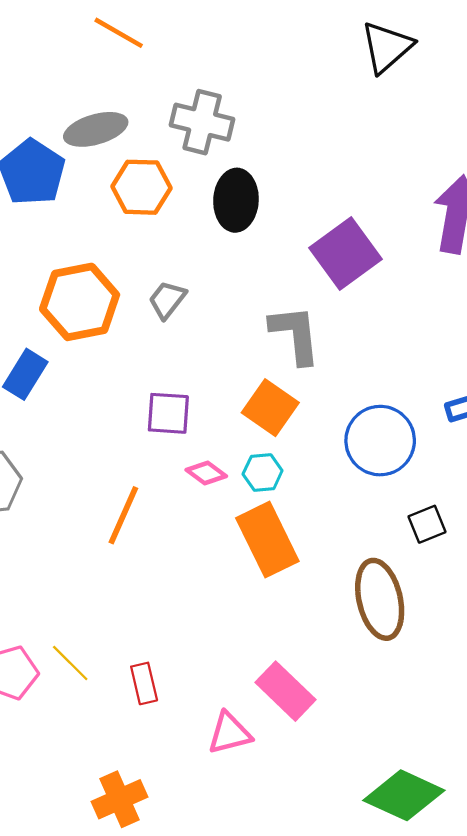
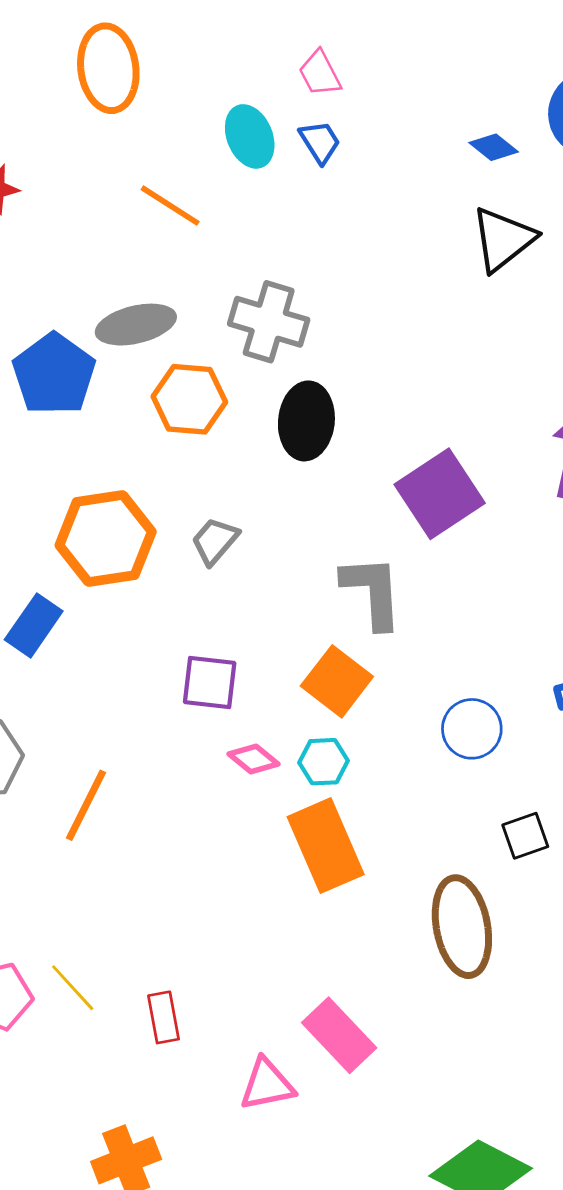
blue circle: (380, 441) -> (472, 729), size x0.7
orange line: (123, 515) -> (86, 805), moved

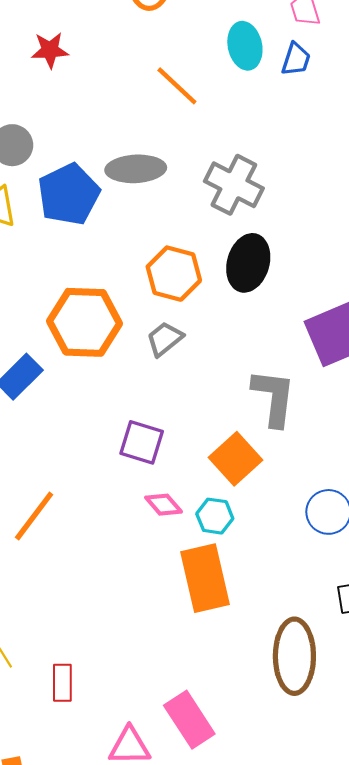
blue trapezoid: (320, 142) -> (296, 59), turned 40
orange hexagon: (189, 399) -> (174, 274), moved

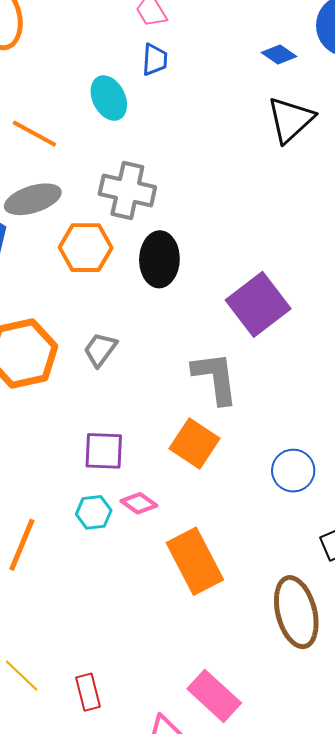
cyan ellipse: (245, 46) -> (109, 98), moved
orange line: (177, 86) -> (34, 134), moved
orange hexagon: (174, 274) -> (86, 248), moved
cyan hexagon: (215, 516) -> (94, 512), moved

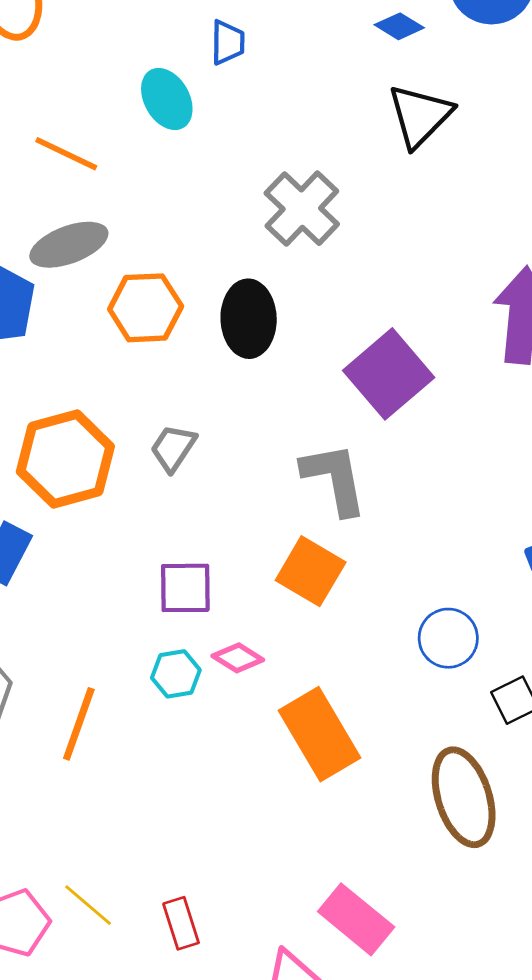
gray cross: (127, 191) -> (302, 209), moved, turned 34
blue circle: (293, 471) -> (448, 638), moved

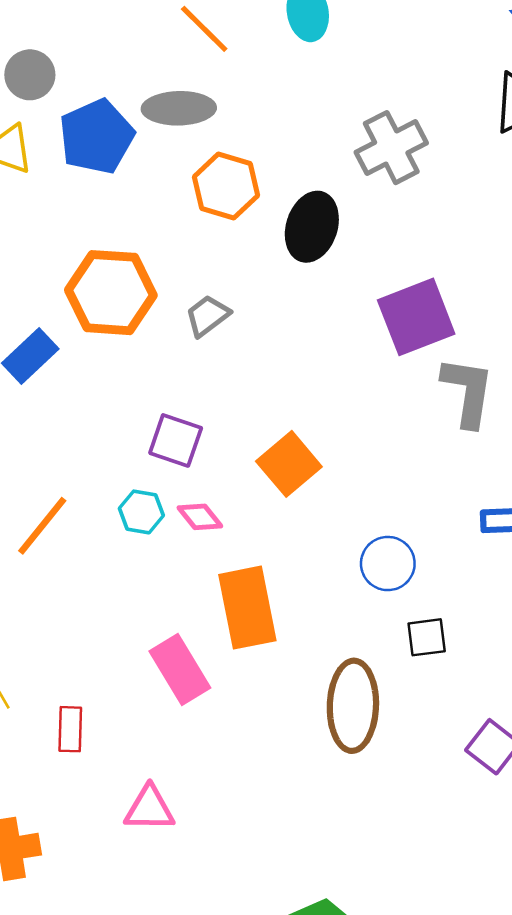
gray L-shape: (334, 479) -> (468, 392), moved
pink rectangle: (356, 919) -> (180, 669), moved

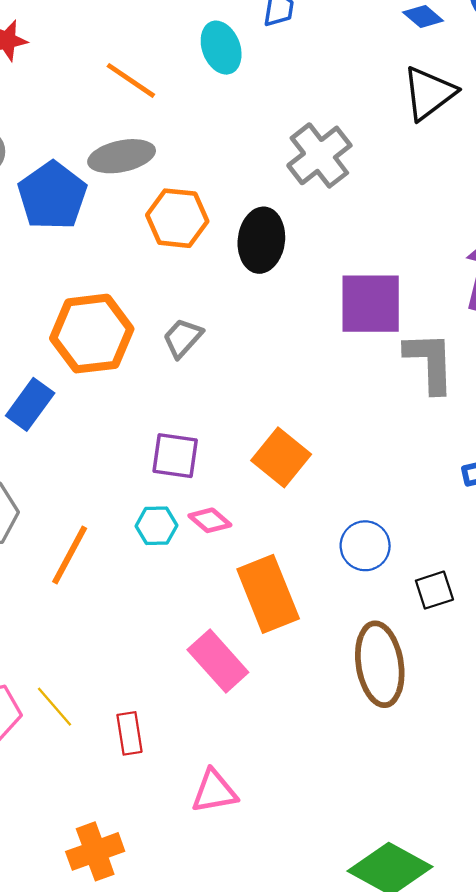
purple square: (416, 317) -> (371, 304), turned 32
blue circle: (388, 564) -> (365, 546), moved

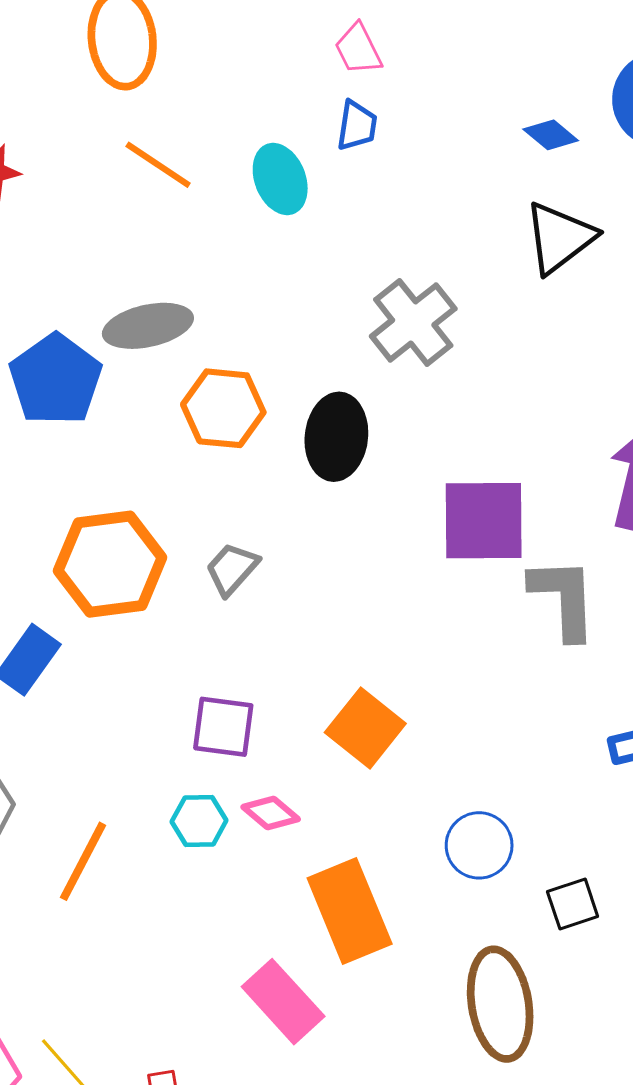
orange line: (131, 80) -> (158, 165), moved

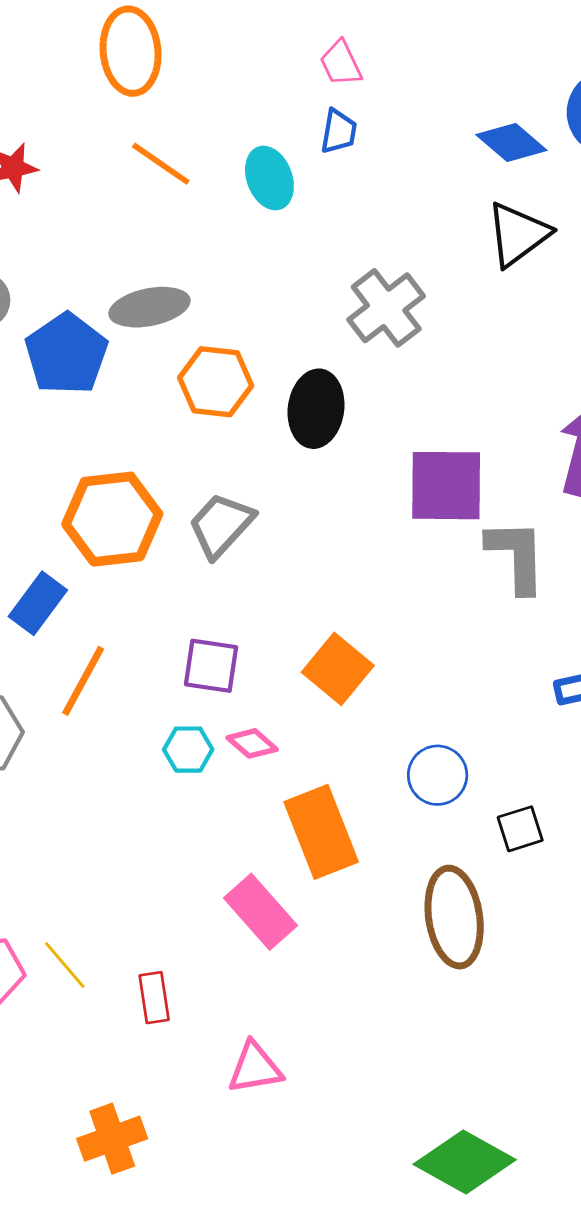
blue diamond: (551, 135) -> (511, 142), size x1.4
gray trapezoid: (232, 569) -> (221, 525), size x1.4
orange line: (83, 861) -> (83, 681), moved

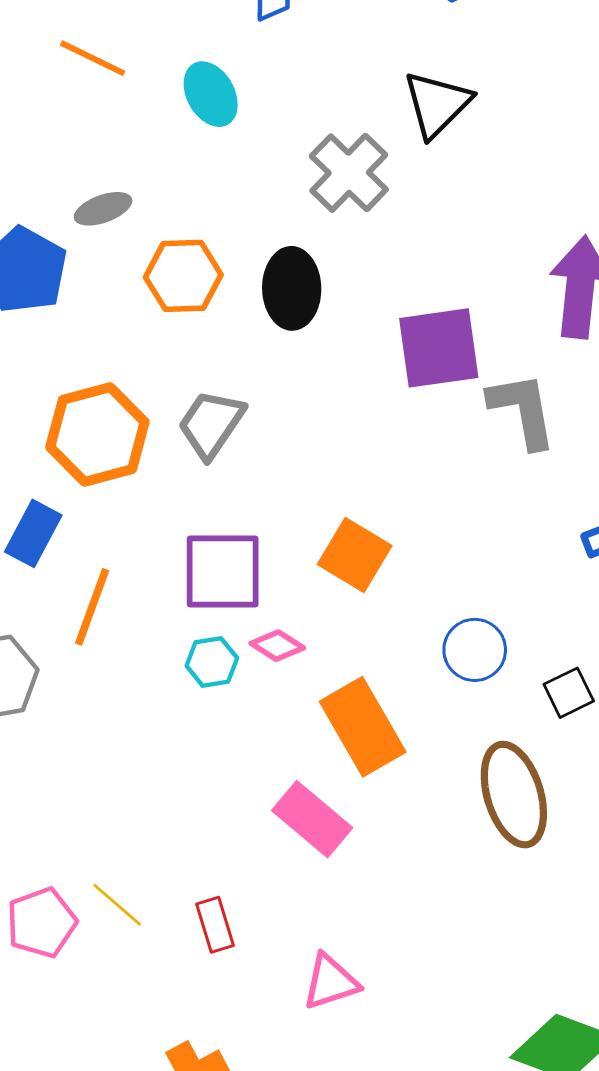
cyan ellipse: (269, 178) -> (211, 94), moved
black triangle: (518, 234) -> (437, 104), moved
gray ellipse: (149, 307) -> (103, 209), size x0.7
purple square: (211, 666) -> (223, 571), size x1.4

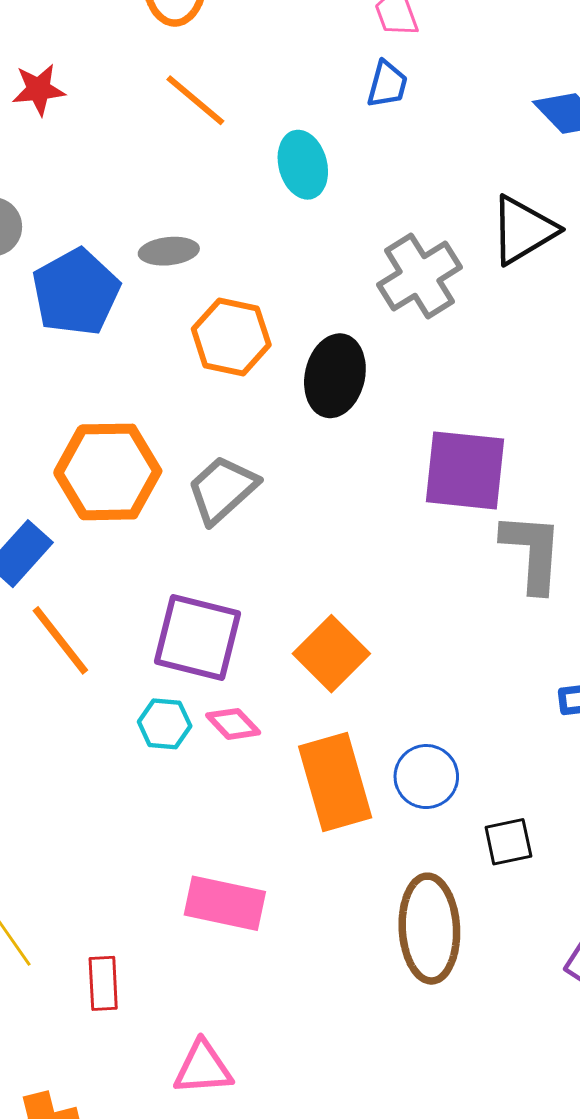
orange line: (92, 607) -> (60, 640), turned -72
orange rectangle: (363, 727) -> (335, 782), moved
pink rectangle: (312, 819) -> (225, 903), turned -42

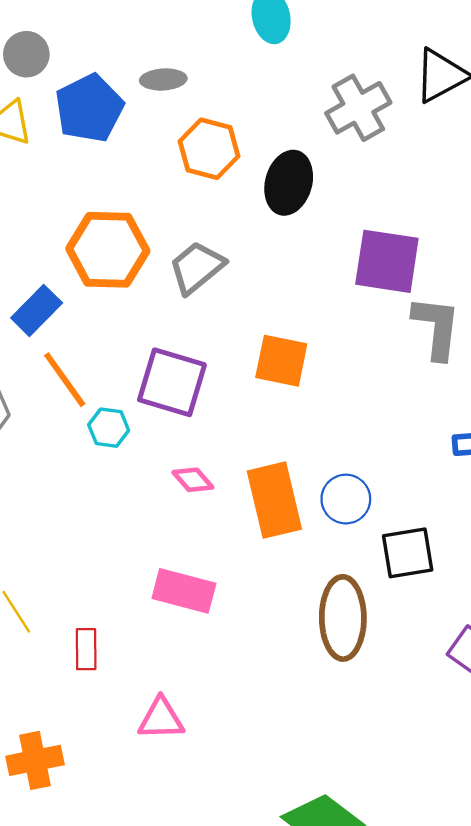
orange square: (331, 654) -> (281, 361), moved, turned -36
cyan hexagon: (165, 724) -> (109, 428), moved
pink diamond: (233, 724) -> (193, 480), moved
black square: (508, 842) -> (408, 553), size x1.4

